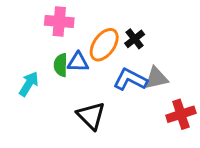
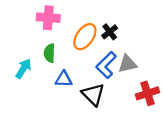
blue triangle: (78, 62) -> (64, 79), moved
blue L-shape: (130, 79) -> (106, 65), turned -72
black triangle: (91, 116) -> (93, 95), moved

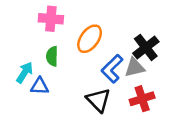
black cross: (110, 32) -> (146, 47), moved, size x1.5
blue triangle: (64, 79) -> (40, 86), moved
red cross: (147, 93) -> (142, 99), moved

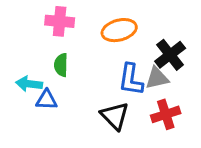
orange ellipse: (90, 39) -> (119, 30), moved, turned 40
blue L-shape: (112, 69) -> (131, 80), turned -36
cyan arrow: (25, 72) -> (29, 84), turned -115

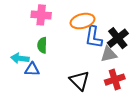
blue L-shape: (131, 80) -> (94, 37), moved

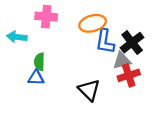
green semicircle: (42, 45) -> (39, 62), moved
cyan arrow: (20, 58) -> (17, 37), moved
red cross: (115, 80) -> (129, 75), moved

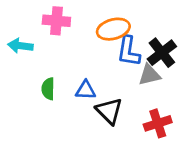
green semicircle: (39, 62) -> (48, 89), moved
red cross: (129, 75) -> (158, 123), moved
blue triangle: (36, 78) -> (86, 90), moved

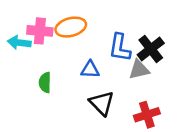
pink cross: (56, 21) -> (40, 31), moved
orange ellipse: (113, 29) -> (71, 27), moved
blue triangle: (86, 90) -> (90, 70), moved

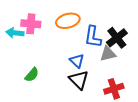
orange ellipse: (71, 27) -> (68, 21), moved
blue triangle: (90, 70) -> (77, 61), moved, turned 42
green semicircle: (45, 82) -> (32, 75), moved, turned -140

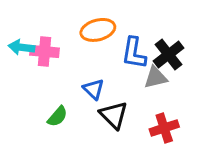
pink cross: (31, 24) -> (45, 52), moved
blue triangle: (77, 61) -> (94, 89), moved
green semicircle: (32, 75) -> (57, 116), moved

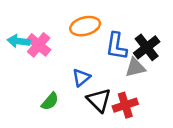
pink cross: (45, 52) -> (39, 45), turned 35
blue triangle: (94, 89) -> (81, 78), turned 36
red cross: (164, 128) -> (125, 105), moved

